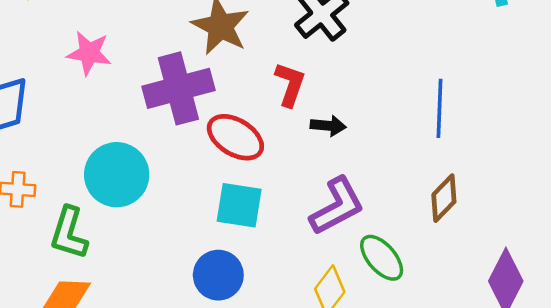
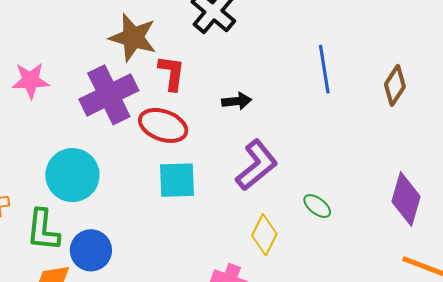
red L-shape: (290, 84) -> (172, 73), moved
brown diamond: (444, 198) -> (395, 85), moved
green ellipse: (382, 258) -> (317, 206), moved, size x0.7
blue circle: (218, 275) -> (91, 250), moved

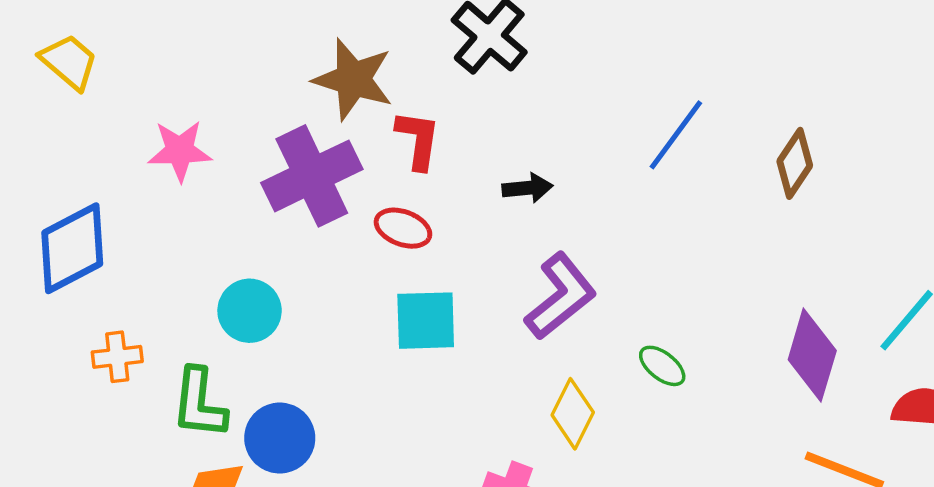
blue line: (324, 69) -> (676, 135), turned 45
red ellipse: (163, 125) -> (403, 228), size x0.7
cyan circle: (72, 175) -> (250, 311), size x0.7

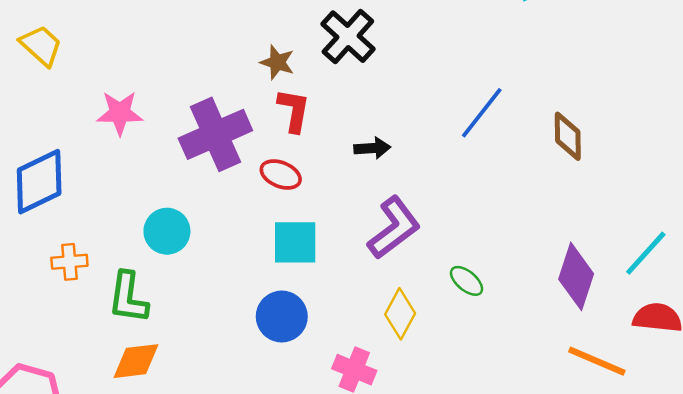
brown star: (353, 79) -> (277, 62), moved, size x0.6
brown diamond: (795, 163) -> (568, 136), turned -36
blue circle: (280, 438) -> (282, 317), moved

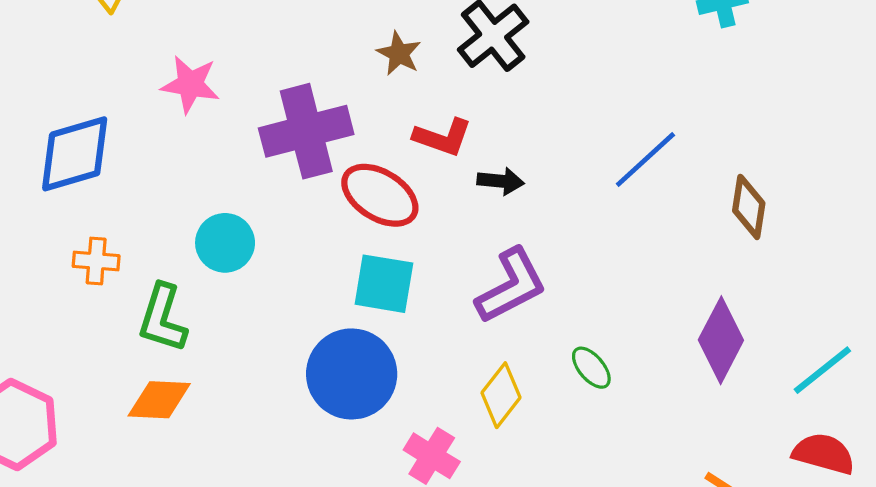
red L-shape: (294, 110) -> (443, 137), moved, turned 90
red ellipse: (281, 174) -> (380, 195), size x1.5
purple diamond: (576, 276) -> (721, 340), moved
blue circle: (282, 317) -> (352, 374), size x1.4

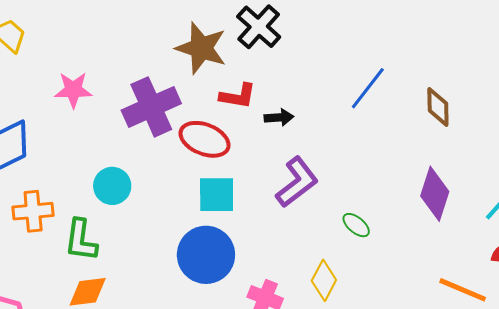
brown star: (399, 54) -> (201, 48), size x1.8
orange cross: (96, 261) -> (33, 211), size x1.4
yellow diamond: (501, 395) -> (324, 280), moved

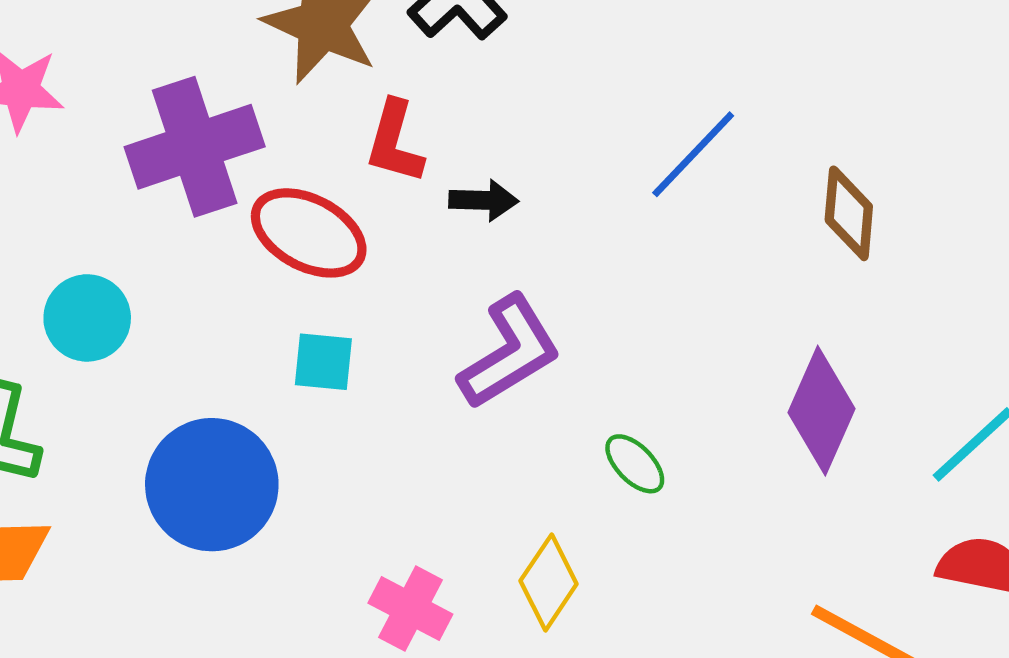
red L-shape: (238, 96) -> (395, 142), turned 90
cyan square: (217, 195) -> (323, 362), size x0.7
blue circle: (206, 255) -> (212, 485), moved

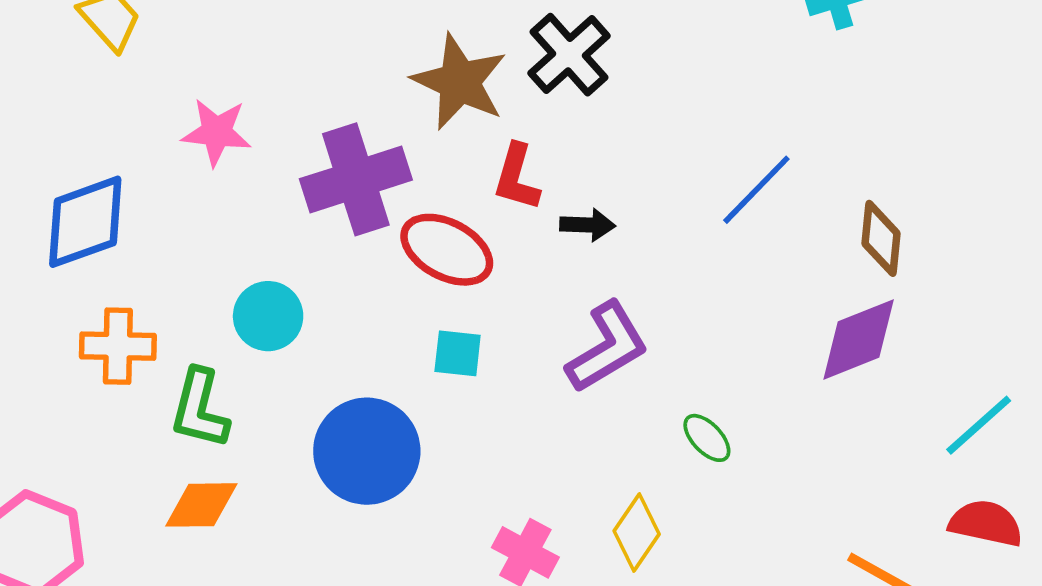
purple diamond: (821, 411) -> (859, 340), moved, turned 44

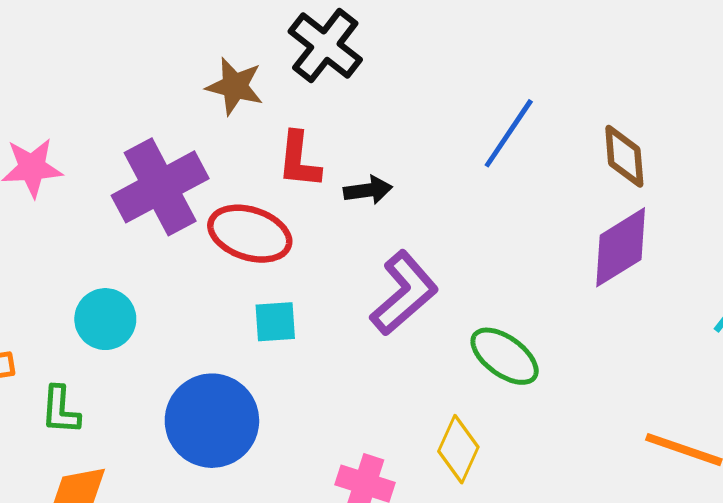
brown star: (460, 82) -> (235, 86), size x0.7
green L-shape: (200, 409) -> (60, 410), size x0.7
green ellipse: (707, 438) -> (505, 356), size x1.5

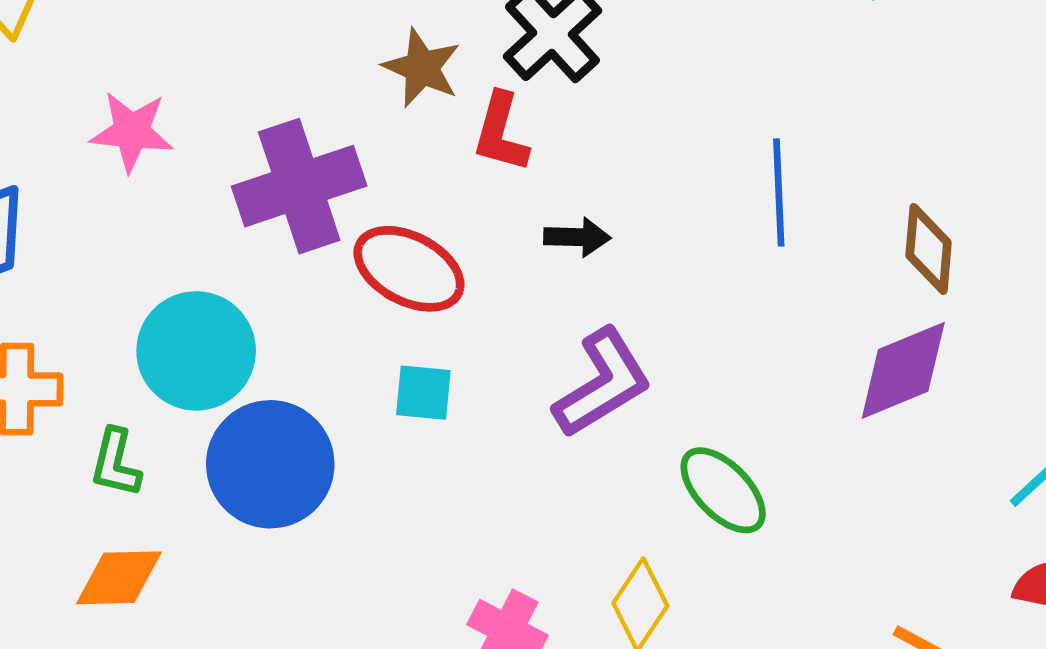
blue line: (509, 133) -> (779, 192), turned -46
red L-shape: (299, 160) -> (501, 133), moved
cyan circle: (105, 319) -> (196, 351), size x1.4
blue circle: (212, 421) -> (270, 464), moved

